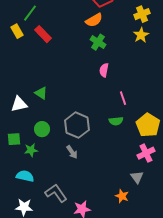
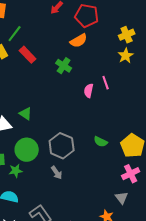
green cross: (98, 42) -> (64, 66), moved
pink line: (123, 98) -> (106, 83), moved
green semicircle: (116, 121) -> (101, 142), turned 32
green circle: (42, 129) -> (27, 150), size x1.5

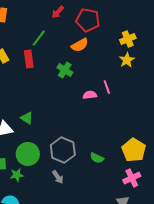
green line: (15, 34) -> (39, 38), moved
red rectangle: (28, 55) -> (29, 59), turned 36
pink semicircle: (89, 91) -> (90, 95), turned 72
green semicircle: (101, 142) -> (97, 158), moved

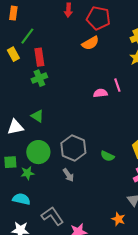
red arrow: (58, 12) -> (68, 10), turned -40
green line: (39, 38) -> (27, 36), moved
green cross: (65, 70) -> (39, 78), moved, turned 35

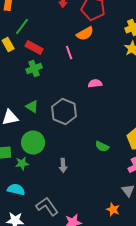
red rectangle: (39, 57) -> (34, 48), turned -54
pink line: (117, 85) -> (69, 52), moved
gray hexagon: (73, 148) -> (64, 112), moved
gray arrow: (68, 175) -> (63, 166), turned 32

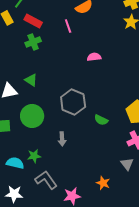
gray hexagon: (64, 112) -> (73, 102), moved
green star: (22, 164) -> (34, 156), moved
orange star: (113, 210) -> (103, 183), moved

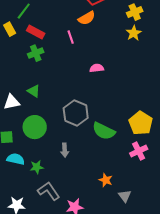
green semicircle: (101, 120) -> (104, 131), size x1.6
cyan semicircle: (15, 163) -> (16, 159), moved
gray triangle: (127, 164) -> (125, 196), moved
orange star: (103, 183) -> (106, 180), moved

